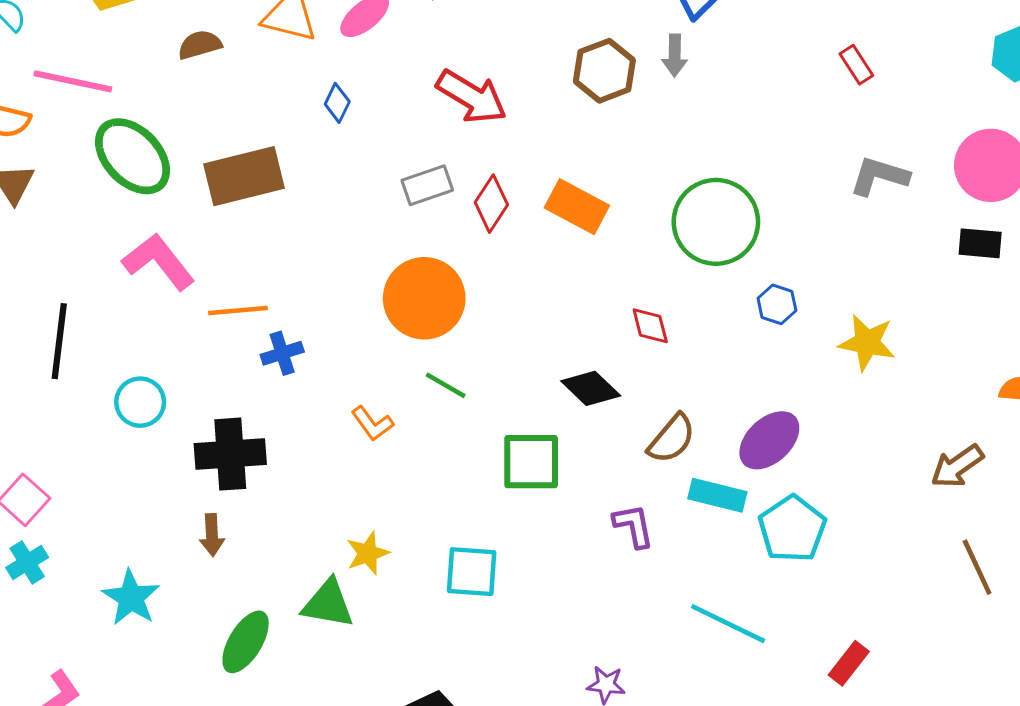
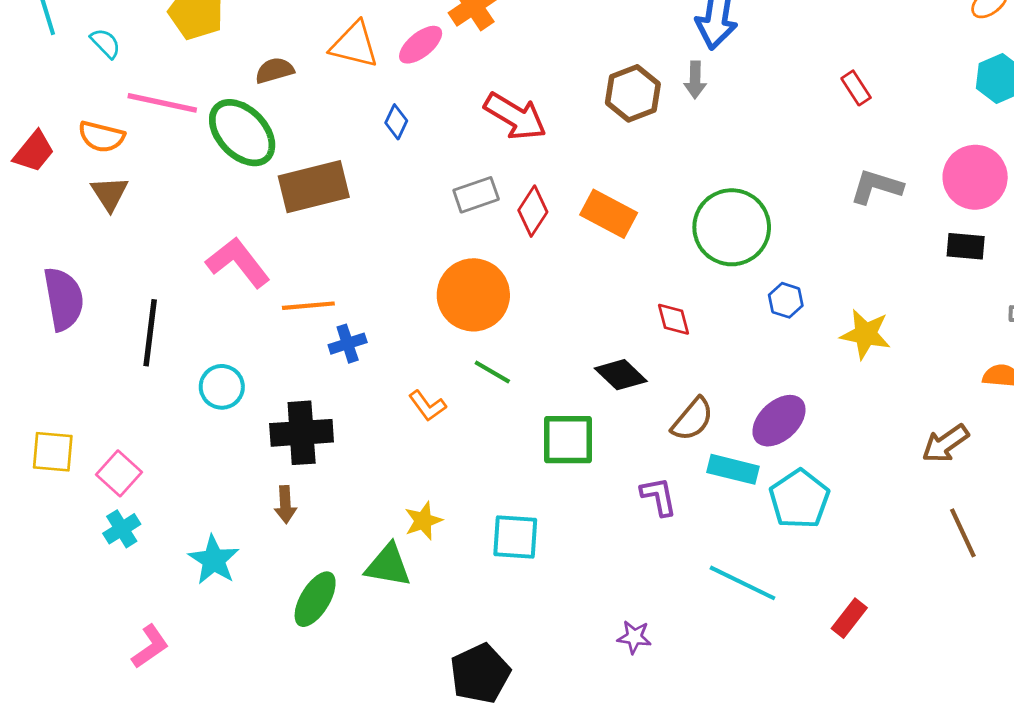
green ellipse: (133, 156) -> (242, 133), moved

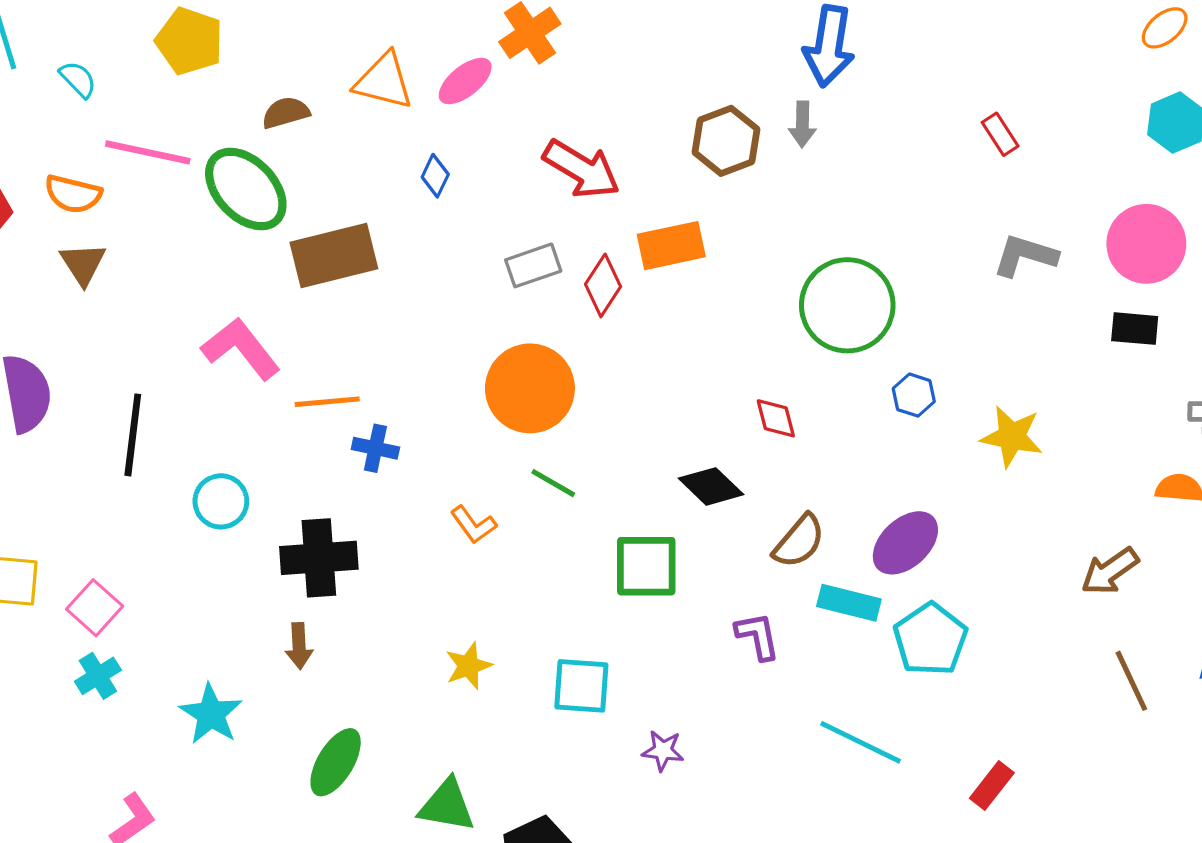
orange rectangle: (609, 214) -> (671, 246), moved, turned -40
blue cross: (348, 344) -> (375, 448), turned 30
green triangle: (388, 565) -> (447, 805), moved
purple star: (634, 637) -> (663, 751), moved

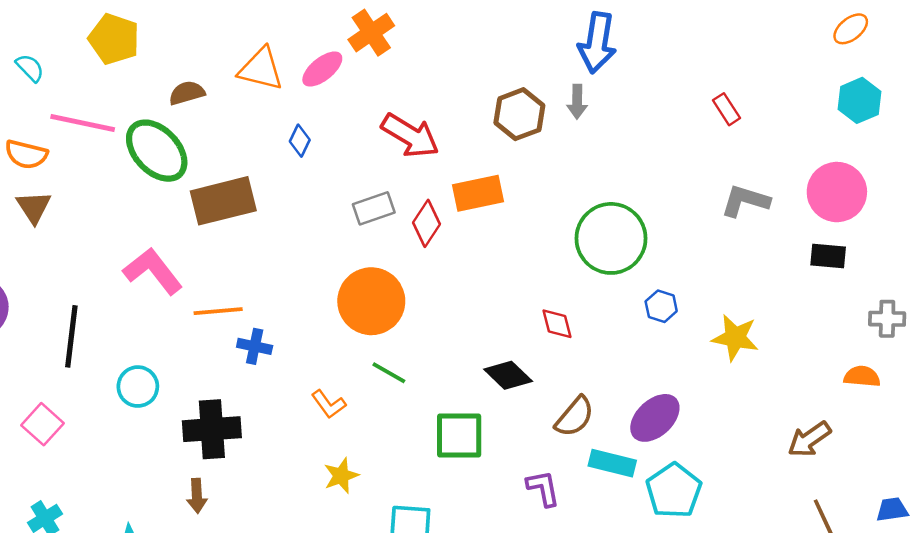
pink square: (95, 608) -> (42, 424), moved
yellow star: (468, 666) -> (341, 476), moved

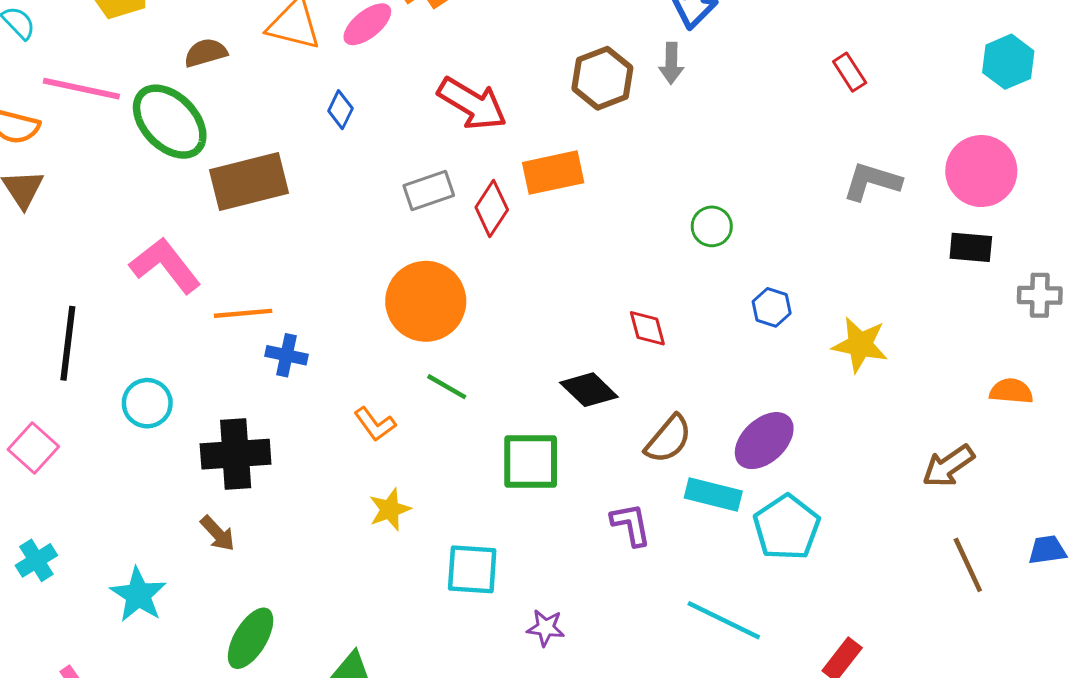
green circle: (611, 238) -> (712, 226), size x0.5
gray cross: (887, 319) -> (1040, 295), moved
brown arrow: (197, 496) -> (218, 533), turned -40

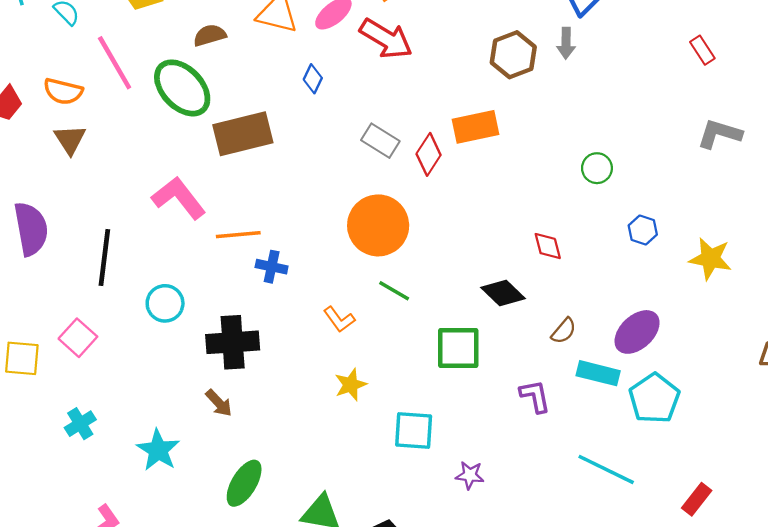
pink line: (81, 89) -> (115, 63), turned 48
red arrow: (472, 104) -> (386, 39), moved
gray rectangle: (429, 190) -> (380, 141), turned 51
brown semicircle: (668, 439) -> (564, 331), size x0.7

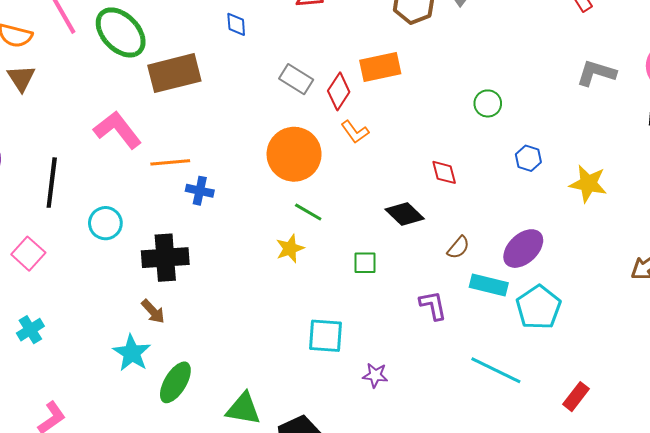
blue diamond: (313, 79) -> (236, 24), turned -30
orange L-shape: (339, 319) -> (355, 132), moved
green square: (458, 348) -> (365, 263), size x0.6
yellow star: (351, 385) -> (290, 249), moved
cyan star: (158, 450) -> (132, 353), moved

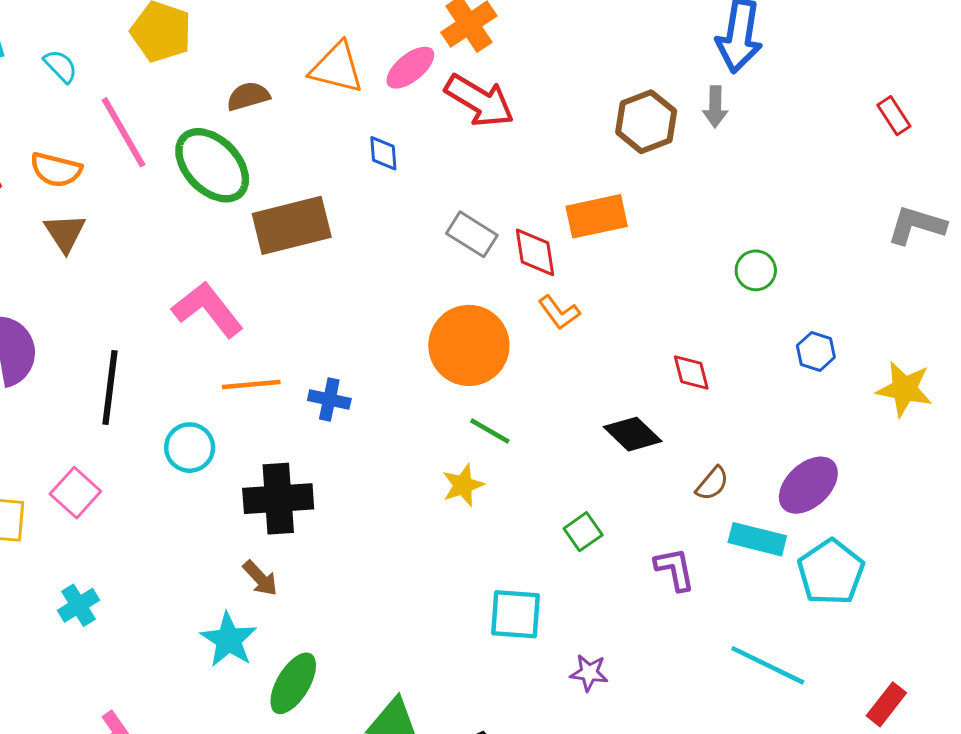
red diamond: (339, 91) -> (535, 252), turned -42
orange line: (170, 162) -> (251, 384), moved
green square: (365, 263) -> (583, 532), moved, turned -35

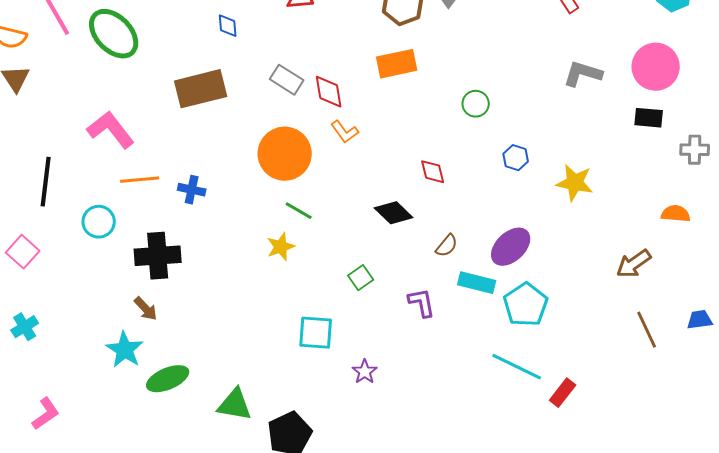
orange rectangle: (597, 216) -> (397, 64), moved
brown rectangle: (292, 225) -> (201, 89), moved
cyan line: (768, 665) -> (517, 367), moved
purple star: (589, 673) -> (365, 372), turned 30
green ellipse: (293, 683) -> (168, 379), turned 36

